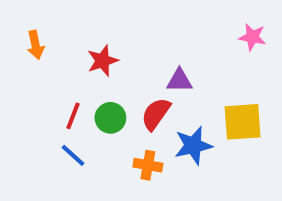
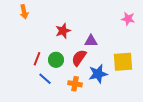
orange arrow: (35, 45) -> (24, 12), moved
red star: (103, 61) -> (63, 31), moved
blue line: (73, 155) -> (45, 79), moved

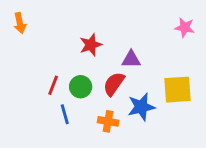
orange arrow: (24, 12) -> (20, 23), moved
blue line: (45, 79) -> (65, 114), turned 32

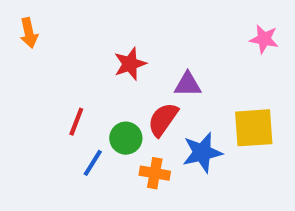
green circle: (81, 87) -> (126, 138), moved
blue line: (65, 114) -> (93, 163), turned 48

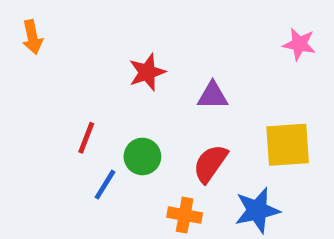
red semicircle: (163, 120) -> (210, 164), moved
blue star: (202, 153) -> (257, 210), moved
orange cross: (155, 173) -> (185, 215), moved

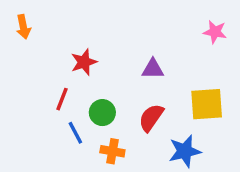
red star: (147, 72) -> (84, 62), moved
blue line: (105, 185) -> (75, 133), turned -60
orange cross: (185, 215) -> (112, 151), moved

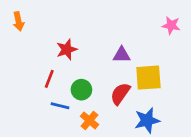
yellow square: (207, 104) -> (148, 78), moved
blue line: (75, 133) -> (60, 106), turned -48
orange cross: (112, 151) -> (89, 120), turned 30

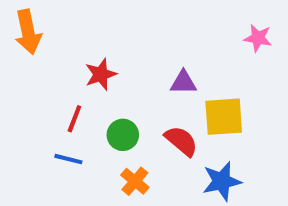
orange arrow: (19, 21) -> (28, 32), size x1.5
red semicircle: (120, 94) -> (181, 141), turned 95
blue line: (60, 106) -> (68, 159), moved

